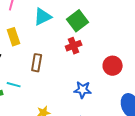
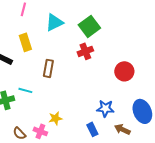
blue star: (83, 90) -> (105, 108), moved

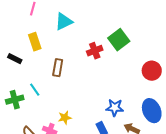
green square: (89, 26) -> (119, 40), moved
red circle: (124, 71) -> (152, 71), moved
cyan line: (25, 90) -> (35, 90), turned 40

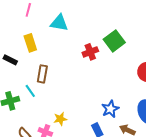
cyan triangle: (64, 22) -> (59, 23), turned 36
brown rectangle: (58, 68) -> (42, 74), moved
blue star: (115, 108) -> (110, 109), turned -30

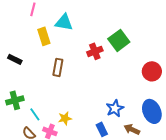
yellow rectangle: (30, 43) -> (44, 36), moved
brown rectangle: (42, 74) -> (58, 67), moved
cyan line: (30, 91) -> (35, 114), moved

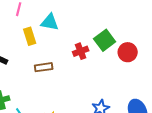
brown rectangle: (58, 67) -> (44, 67), turned 72
red circle: (152, 71) -> (128, 52), moved

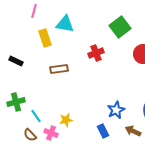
green square: (105, 40) -> (120, 27), moved

